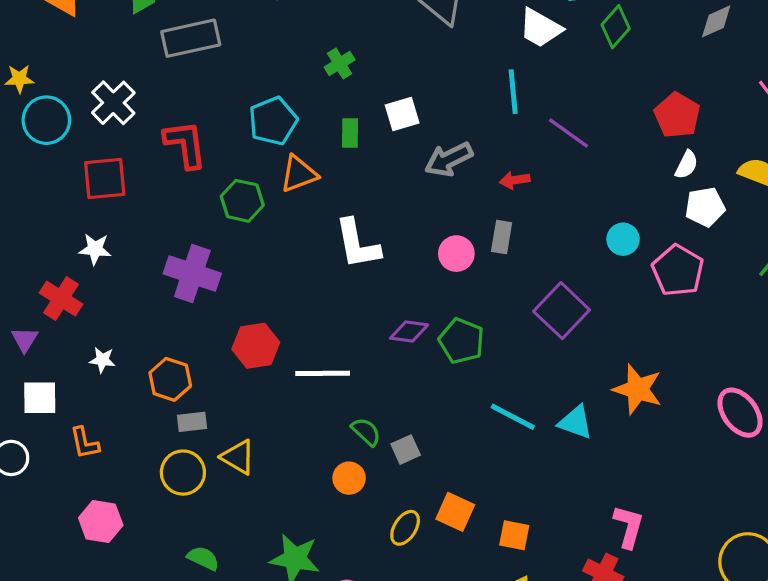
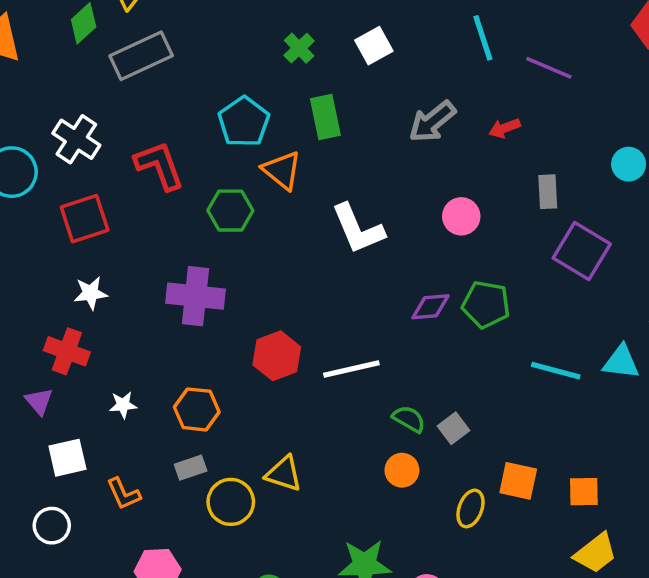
white square: (402, 114) -> (374, 46), moved
green rectangle: (350, 133) -> (325, 117), size x1.4
orange triangle: (299, 174) -> (282, 170), turned -48
gray rectangle: (502, 237) -> (548, 192), moved
gray rectangle: (192, 422) -> (191, 468), moved

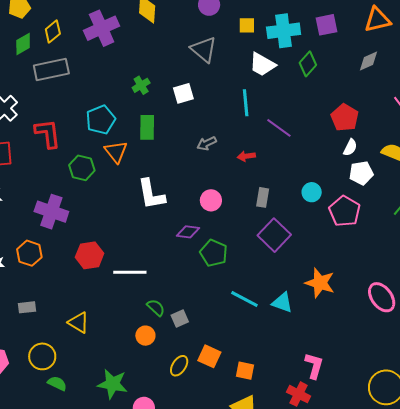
gray arrow: (432, 122) -> (207, 143), size x0.7
purple diamond: (430, 307) -> (188, 232), moved
orange hexagon: (197, 409) -> (29, 253), moved
yellow circle: (231, 502) -> (42, 356), moved

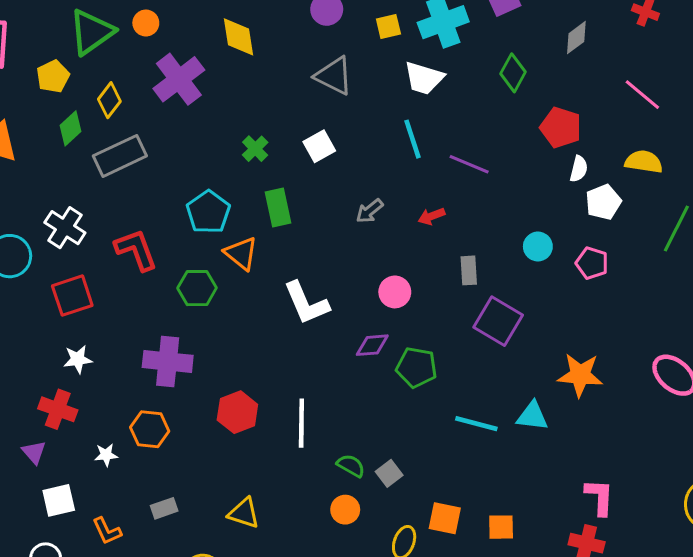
green diamond: (308, 64) -> (513, 73), moved
pink pentagon: (345, 211) -> (592, 263), size x0.7
white line: (130, 272) -> (301, 423), turned -76

